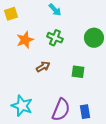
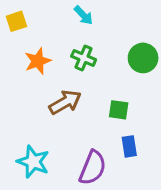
brown arrow: (43, 67) -> (65, 102), size x1.5
blue rectangle: (85, 112) -> (129, 146), moved

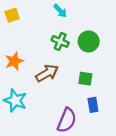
green circle: (143, 58) -> (89, 41), moved
orange star: (38, 61) -> (14, 61), moved
cyan star: (33, 162) -> (15, 101), moved

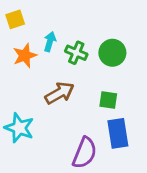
cyan arrow: (60, 11) -> (50, 42), moved, turned -120
orange star: (14, 61) -> (25, 56), moved
blue rectangle: (93, 105) -> (118, 133), size x1.5

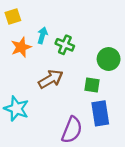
green circle: (112, 53) -> (109, 59), moved

